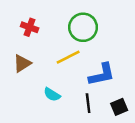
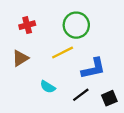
red cross: (30, 27) -> (27, 25), turned -35
black line: (88, 103) -> (81, 95), turned 60

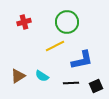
brown triangle: (20, 58) -> (18, 76), moved
black line: (81, 95) -> (71, 83), turned 35

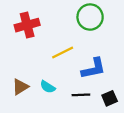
red cross: (24, 22) -> (27, 25), size x1.5
green circle: (67, 22) -> (90, 17), moved

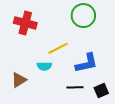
red cross: (27, 25) -> (25, 23), turned 30
cyan semicircle: (48, 87) -> (44, 66), moved, turned -32

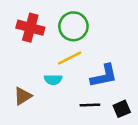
green circle: (83, 16) -> (73, 26), moved

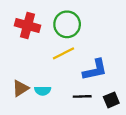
cyan semicircle: (53, 80) -> (43, 91), moved

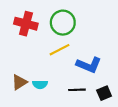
blue L-shape: (95, 70) -> (89, 65), turned 35

